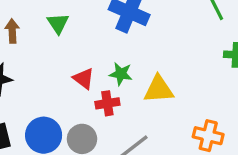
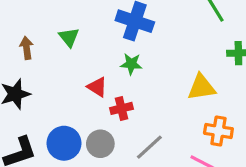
green star: (121, 74) -> (131, 64), moved
yellow triangle: (159, 89) -> (201, 87), moved

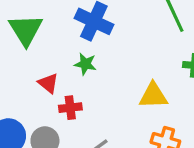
green triangle: (69, 37) -> (26, 30), size x1.6

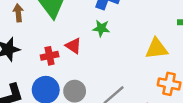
red cross: (70, 108) -> (50, 56), moved

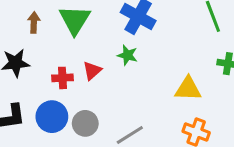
red triangle: (74, 46) -> (92, 71), turned 36

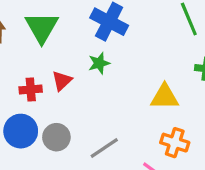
green star: (127, 55) -> (99, 63), turned -30

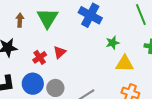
green star: (99, 63) -> (113, 43), moved
red cross: (31, 89) -> (40, 57), turned -32

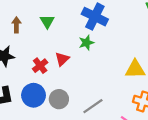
green triangle: (47, 18) -> (47, 21), size x0.6
green star: (113, 43) -> (86, 43), moved

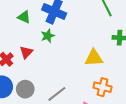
green triangle: (47, 21) -> (24, 17), moved, turned -32

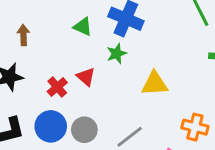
red triangle: (26, 52) -> (86, 77), turned -32
yellow triangle: (94, 58) -> (155, 84), moved

